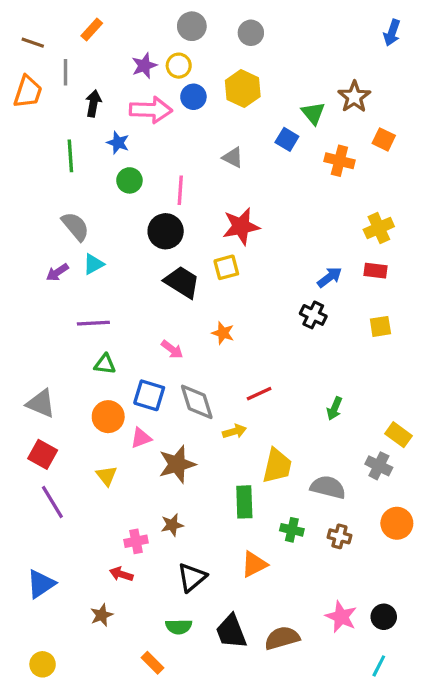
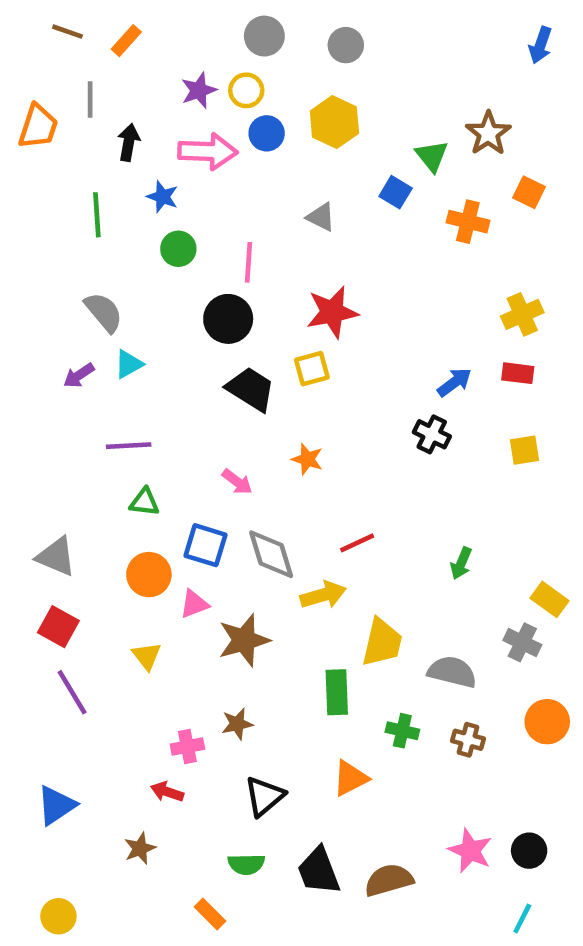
brown line: (33, 43) -> (67, 32), moved
yellow arrow: (234, 431) -> (323, 595), size x1.4

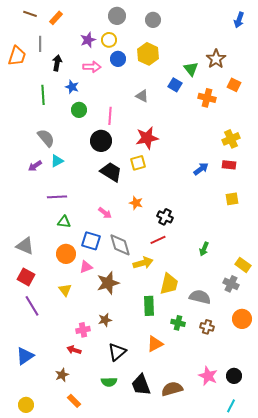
pink arrow: (208, 151) -> (92, 67), size x0.7
black cross: (432, 434) -> (165, 217), moved
orange rectangle: (210, 914) -> (74, 401), moved

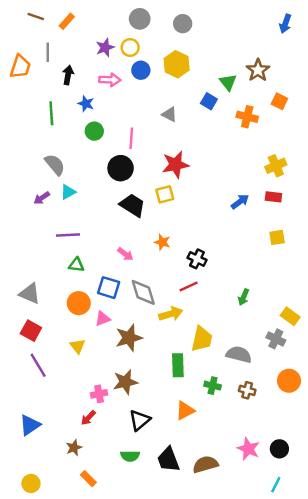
brown star: (105, 320) -> (125, 382), size x1.5
red arrow: (74, 350) -> (88, 418), turned -64

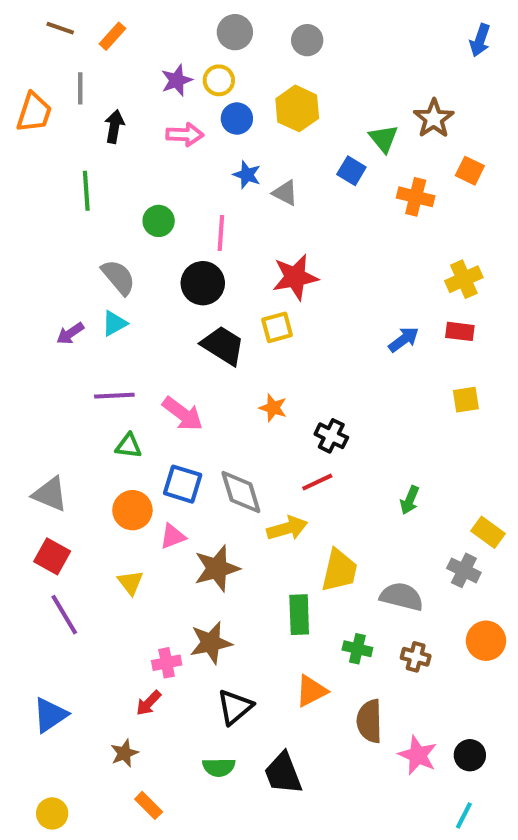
blue star: (86, 104) -> (247, 175), moved
gray semicircle: (55, 165) -> (118, 277), moved
pink arrow: (125, 254) -> (183, 414), moved, size x1.5
brown semicircle: (205, 464) -> (369, 721), moved, turned -75

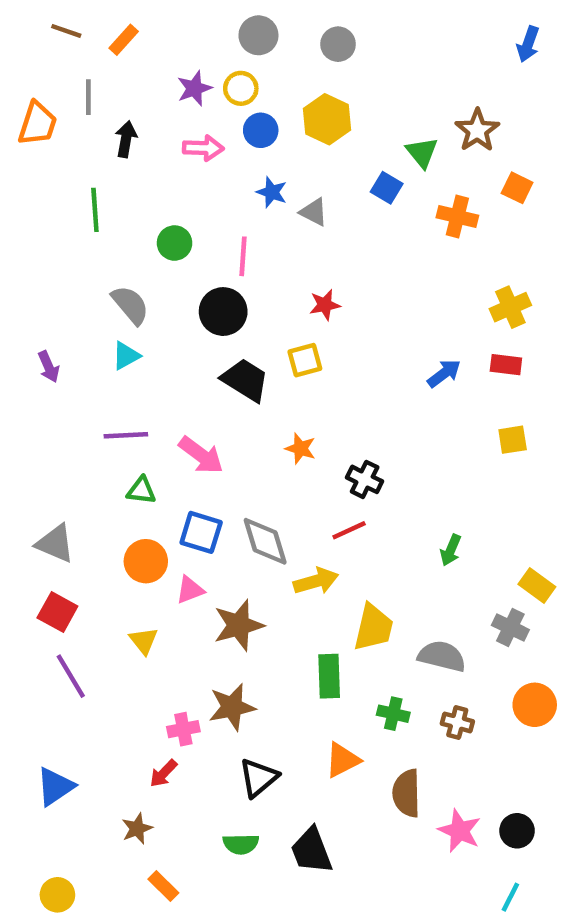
red star: (295, 277) -> (325, 305), size x0.6
purple arrow: (70, 333) -> (49, 367), moved, turned -80

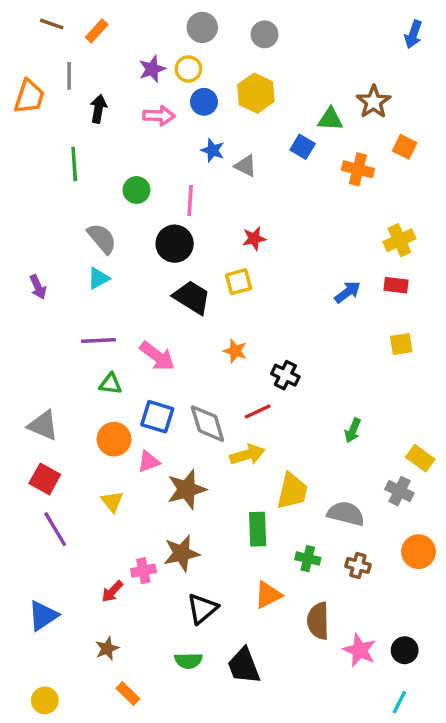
green triangle: (422, 152) -> (330, 119), turned -48
red line: (349, 530) -> (258, 411), moved
red arrow: (163, 773) -> (112, 591), moved

